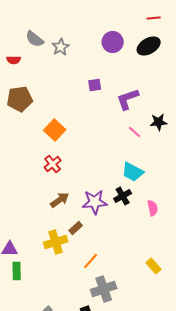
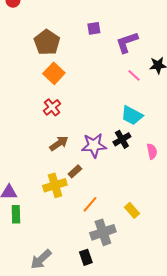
brown pentagon: (20, 99) -> (47, 42), moved, turned -30
yellow rectangle: (154, 266) -> (132, 210), moved

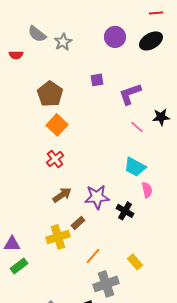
black cross: (122, 139) -> (125, 211), moved, turned -30
pink semicircle: (152, 151) -> (147, 190), moved
green rectangle: (16, 214) -> (19, 266), turned 54

